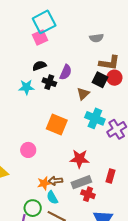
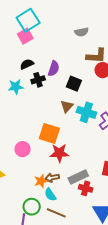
black square: (100, 80) -> (74, 84), moved
black cross: (49, 82) -> (38, 80), turned -32
brown triangle: (83, 94) -> (67, 106), moved
orange square: (57, 124) -> (49, 133), moved
red star: (80, 159) -> (59, 153), moved

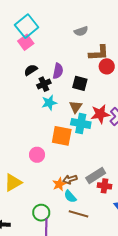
cyan star: (16, 87) -> (49, 103), moved
cyan cross: (86, 112) -> (81, 123), moved
red star: (59, 153) -> (100, 114), moved
green circle: (32, 207) -> (41, 213), moved

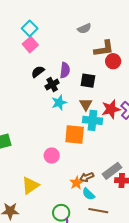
cyan square: (27, 26) -> (30, 28), size x0.7

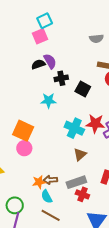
purple semicircle: (65, 70) -> (50, 61), moved, turned -56
black cross: (52, 84) -> (61, 78), moved
brown triangle: (86, 104) -> (80, 154), moved
orange square: (75, 134) -> (23, 131), moved

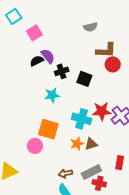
cyan square: (45, 21) -> (14, 16), moved
orange square: (23, 131) -> (48, 129), moved
brown triangle: (80, 154) -> (91, 144), turned 32
orange star: (39, 182) -> (77, 144), moved

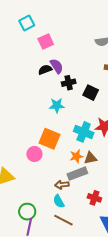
gray rectangle: (91, 172) -> (77, 174), moved

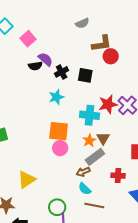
black semicircle: (45, 70) -> (35, 66), turned -152
pink circle: (34, 154) -> (60, 148), moved
brown triangle: (90, 158) -> (103, 138), turned -32

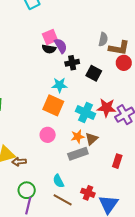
gray semicircle: (82, 23) -> (103, 39), moved, turned -72
pink square: (28, 39) -> (50, 37), moved
orange square: (59, 131) -> (53, 105), moved
brown arrow: (83, 172) -> (19, 162), moved
red cross: (118, 176) -> (88, 193), moved

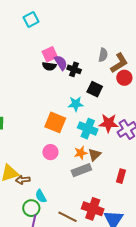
brown L-shape: (119, 48) -> (119, 63), turned -40
black cross: (72, 63) -> (74, 69), moved, turned 32
cyan star: (59, 85) -> (76, 104), moved
cyan semicircle: (58, 181) -> (41, 196), moved
red cross: (88, 193) -> (93, 209), size x1.5

